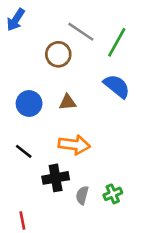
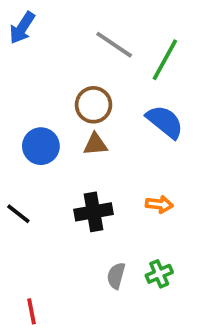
brown circle: (58, 54) -> (93, 105), moved
orange arrow: (74, 145) -> (159, 204), moved, size x0.6
black line: (24, 151) -> (18, 214), moved
black cross: (56, 178) -> (93, 212), moved

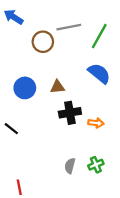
blue arrow: (22, 28) -> (14, 17), turned 90
gray line: (114, 45) -> (69, 27), turned -45
brown circle: (93, 105) -> (43, 42), moved
black cross: (93, 212) -> (70, 113), moved

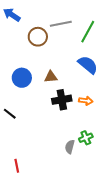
orange arrow: (96, 123) -> (86, 101), moved
green cross: (96, 165) -> (86, 138), moved
gray semicircle: (70, 166) -> (70, 147), moved

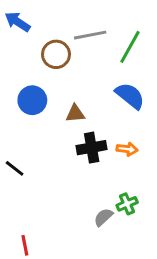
blue circle: (22, 78) -> (32, 100), moved
gray semicircle: (70, 147) -> (103, 217), turned 32

